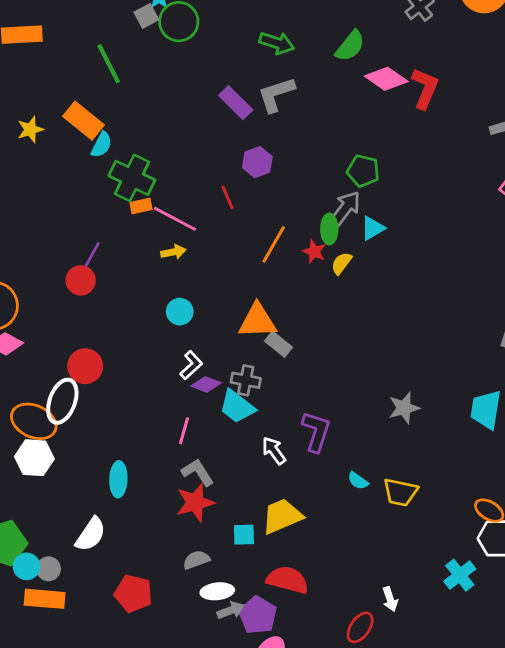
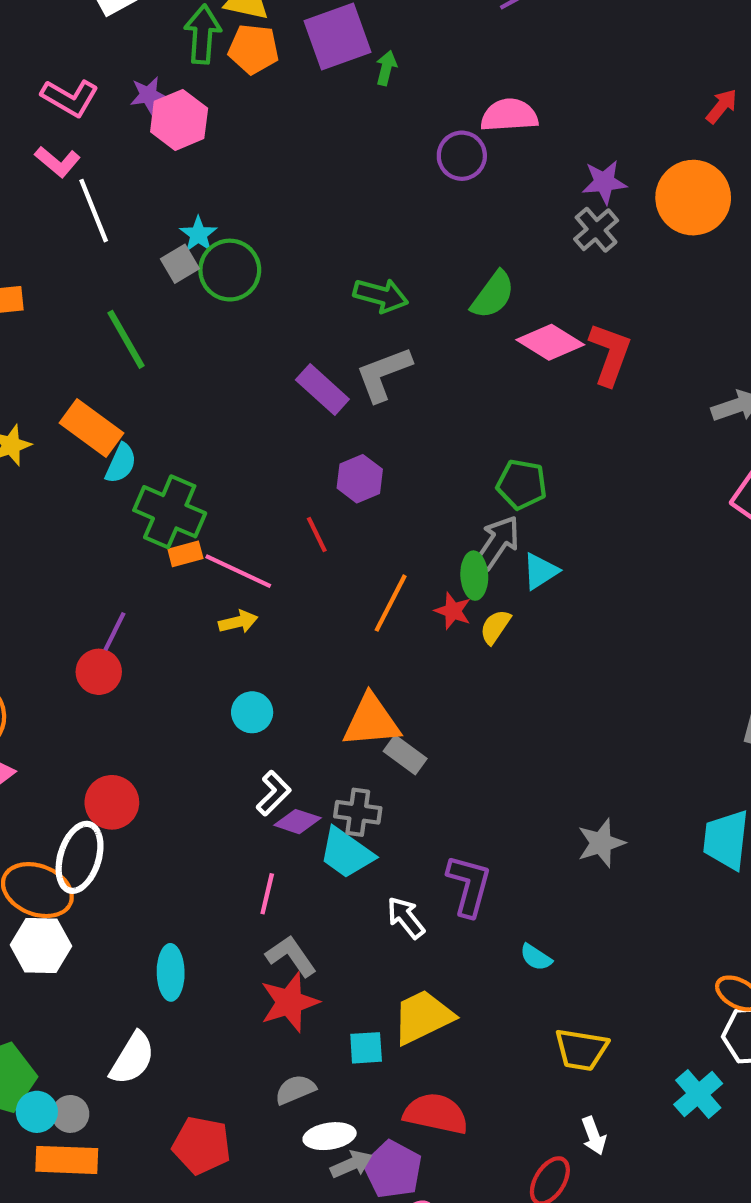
yellow trapezoid: (400, 492) -> (581, 1050), moved

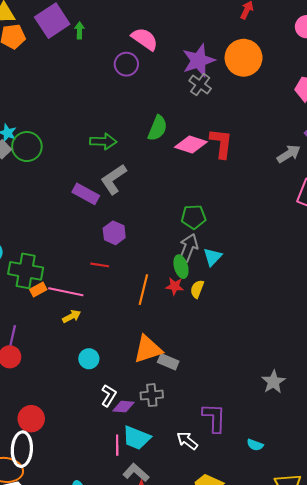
pink semicircle: (509, 115) -> (145, 39), turned 52
purple star: (604, 182) -> (199, 61), size x1.5
red line: (317, 535) -> (100, 265), turned -42
cyan trapezoid: (346, 853) -> (136, 438), moved

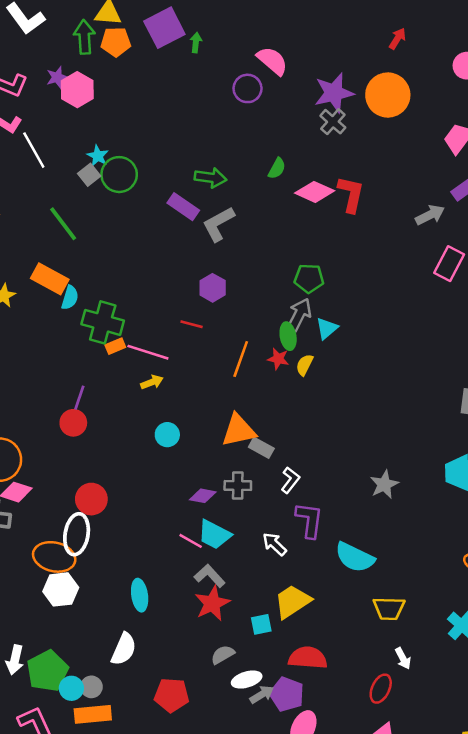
green semicircle: (158, 128) -> (277, 168), size x0.7
purple rectangle: (86, 194) -> (183, 207), moved
white L-shape: (109, 396) -> (290, 480), moved
pink line: (117, 445) -> (191, 541), turned -66
cyan semicircle: (255, 445) -> (355, 557), size x2.0

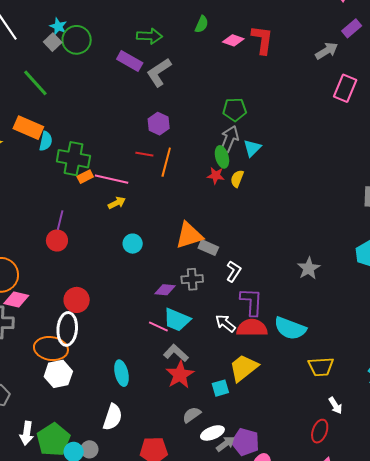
pink diamond: (315, 192) -> (233, 40), size x0.7
orange line: (241, 359) -> (166, 162), moved
red semicircle: (308, 658) -> (252, 328), moved

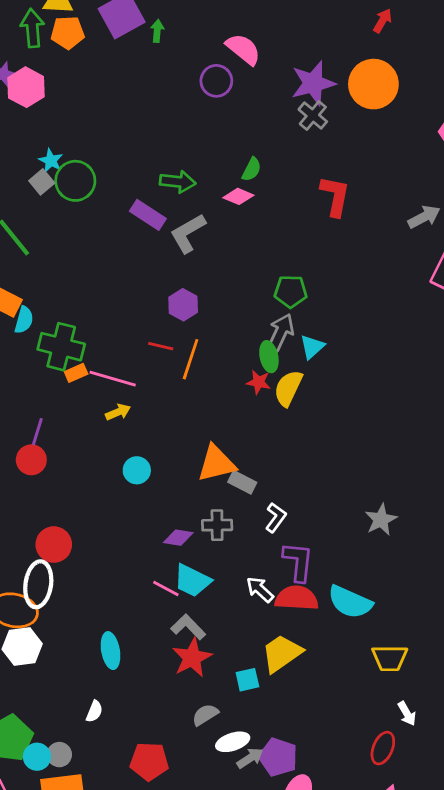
pink diamond: (233, 40) -> (238, 196), moved
yellow semicircle: (237, 179) -> (288, 388), size x1.5
white semicircle: (113, 417) -> (94, 711), size x0.6

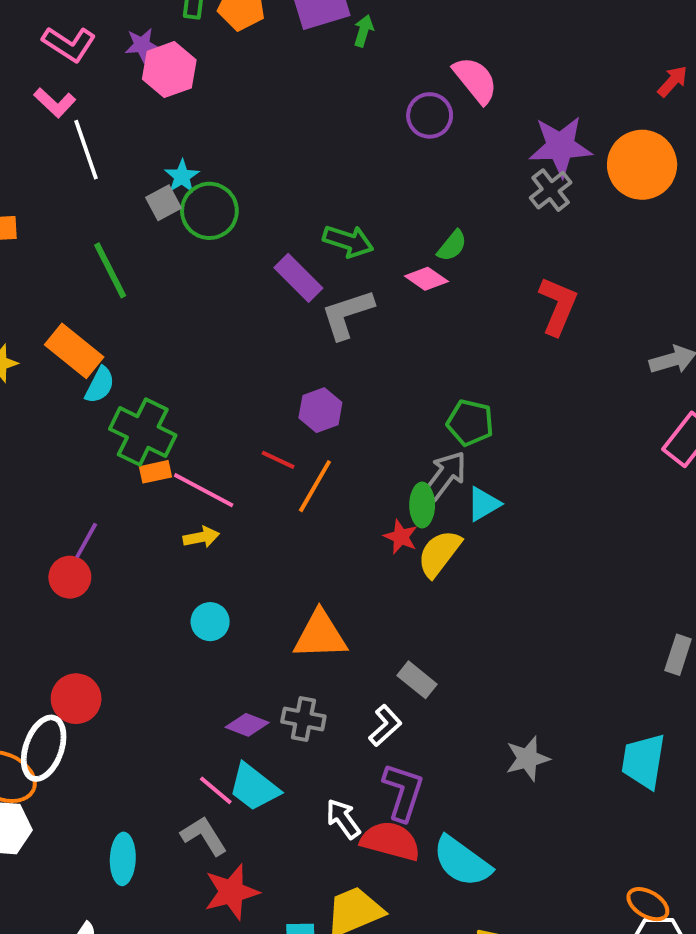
gray rectangle: (242, 482) -> (417, 680), moved
gray L-shape: (188, 627) -> (204, 836), moved

